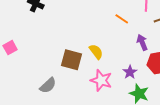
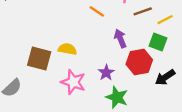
yellow semicircle: (96, 52) -> (67, 49), turned -42

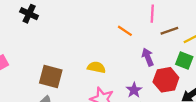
brown square: (39, 58) -> (51, 76), moved

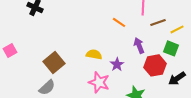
brown square: (51, 76) -> (54, 62), turned 35
purple star: (134, 90) -> (117, 64), moved

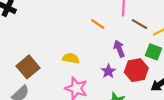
brown line: (158, 22) -> (140, 24), turned 49
purple star: (117, 64) -> (108, 71), moved

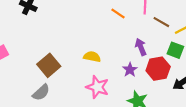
orange line: (98, 24) -> (118, 13), moved

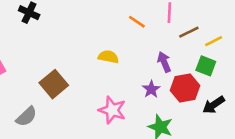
brown line: (161, 22) -> (189, 32), turned -56
yellow semicircle: (92, 57) -> (108, 57), moved
gray semicircle: (41, 92) -> (26, 117), moved

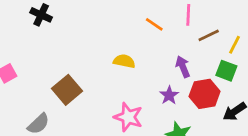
yellow line: (214, 41) -> (235, 45), turned -36

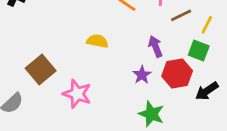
pink star: (128, 117) -> (77, 94), moved

